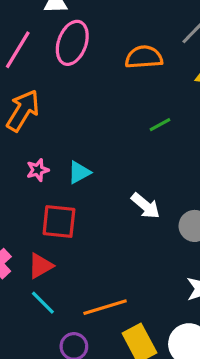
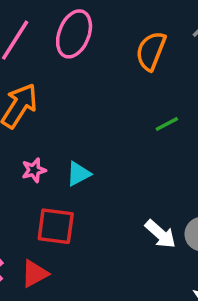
orange semicircle: (144, 57) -> (151, 51), turned -66
white arrow: (146, 206) -> (160, 234), moved

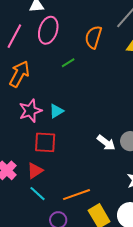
green line: (167, 124) -> (68, 63), moved
pink star: (34, 170) -> (30, 111), size x1.6

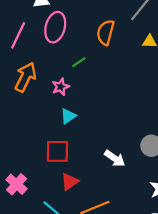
pink star: (30, 111) -> (61, 87), moved, size x0.7
white arrow: (106, 143) -> (115, 158), moved
red triangle: (35, 171) -> (70, 182), moved

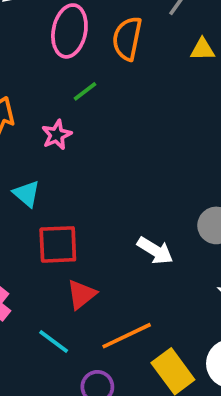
pink ellipse: (55, 27) -> (69, 31), moved
cyan triangle: (68, 116) -> (27, 194), moved, turned -42

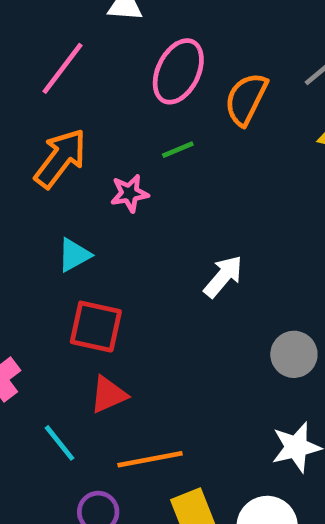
cyan triangle: (27, 194) -> (74, 255), turned 36
white arrow: (155, 251) -> (223, 276), moved, turned -96

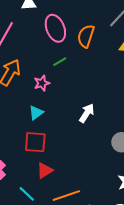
pink ellipse: (178, 71) -> (55, 28), turned -40
cyan triangle: (74, 255) -> (36, 113), moved

